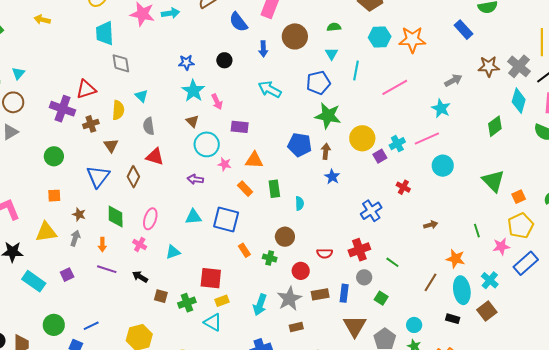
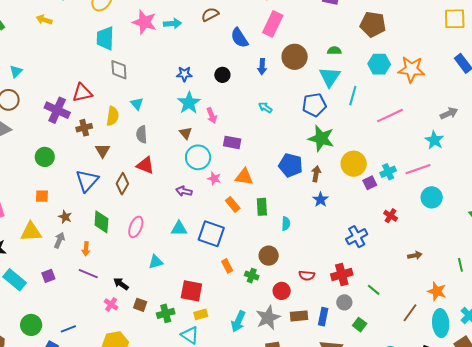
cyan triangle: (332, 54) -> (330, 77), size x1.6
cyan arrow: (270, 89) -> (265, 108), size x0.6
pink cross: (140, 244) -> (111, 304), moved

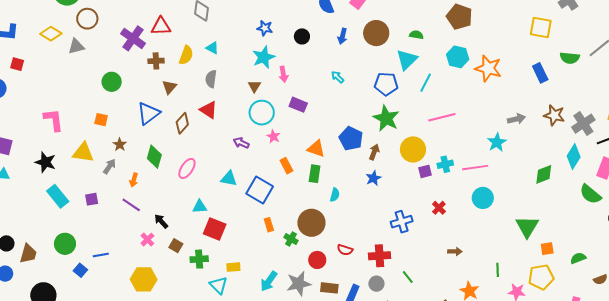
cyan triangle: (137, 104) -> (212, 48), turned -32
pink line: (390, 116) -> (442, 117), moved
orange triangle: (244, 177) -> (316, 149), moved
brown circle: (269, 256) -> (311, 223), size x1.4
red square: (191, 291) -> (215, 229), moved

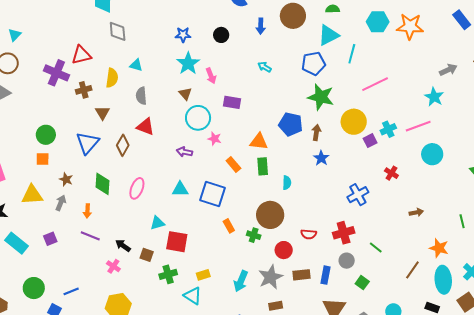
cyan triangle: (407, 60) -> (328, 35), turned 30
green circle: (112, 82) -> (46, 135), moved
brown square: (176, 246) -> (147, 255), moved

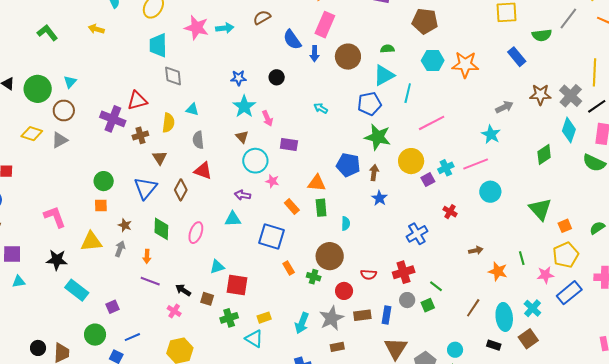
blue arrow: (261, 26) -> (315, 54), moved
cyan triangle: (180, 189) -> (233, 219), moved
purple square: (50, 239) -> (112, 307), moved
orange star: (439, 248) -> (498, 271), moved
green square: (362, 283) -> (428, 305), moved, turned 32

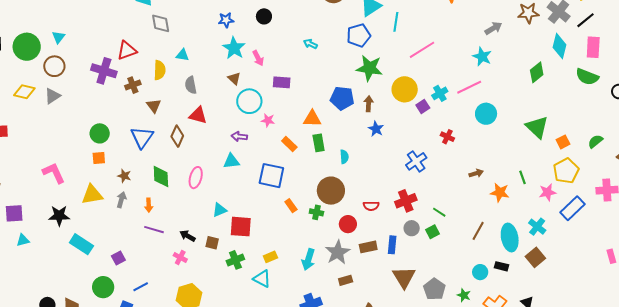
cyan circle: (455, 350) -> (480, 272), moved

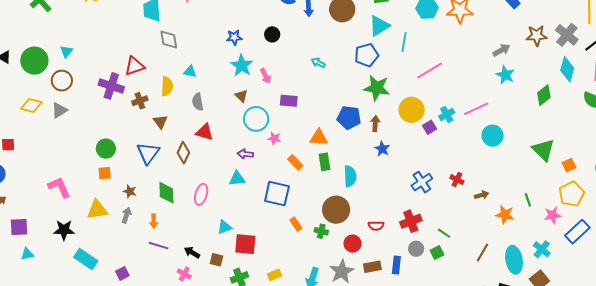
cyan star: (482, 57) -> (505, 75), moved
red cross: (447, 137) -> (457, 180), moved
cyan semicircle: (344, 157) -> (350, 176), size x1.5

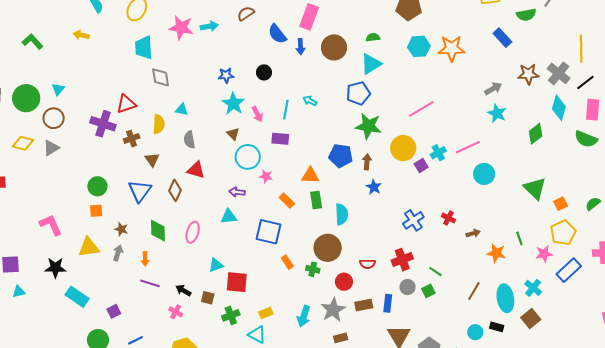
cyan line: (404, 42) -> (286, 110), moved

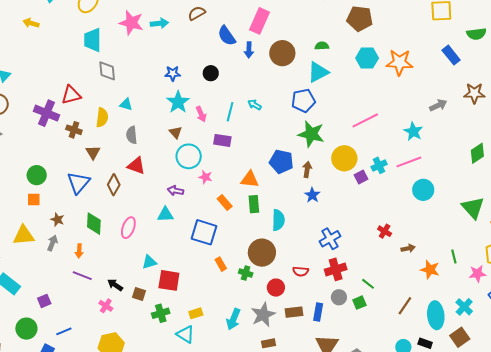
cyan star: (497, 113) -> (413, 131), moved
brown cross: (132, 139) -> (74, 130), turned 35
blue cross: (413, 220) -> (330, 239), moved

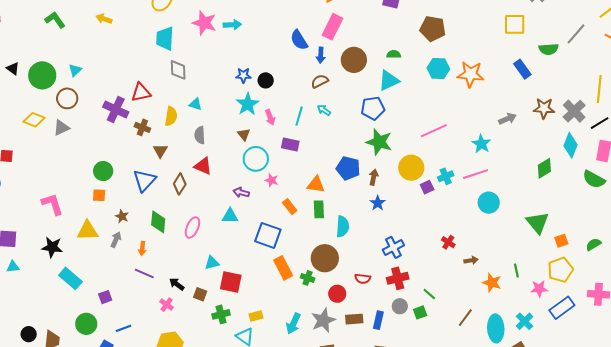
brown semicircle: (197, 13) -> (320, 81), moved
black circle: (211, 73) -> (266, 80), moved
orange rectangle: (221, 264) -> (283, 268), size x1.6

